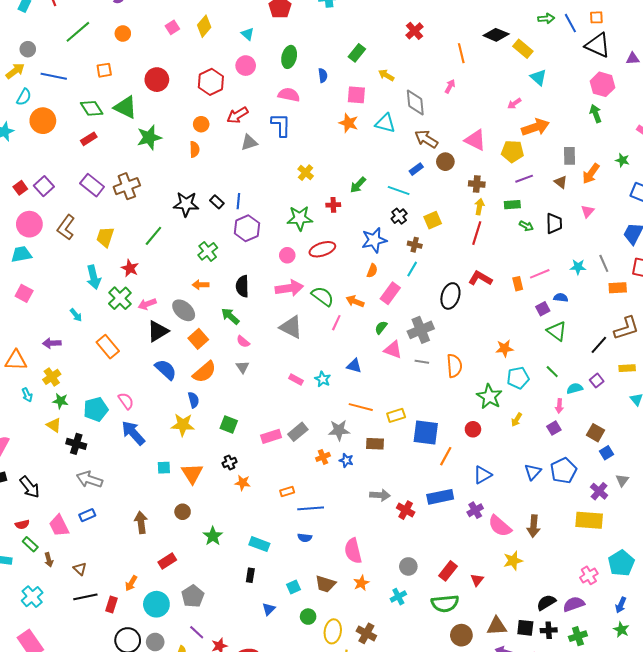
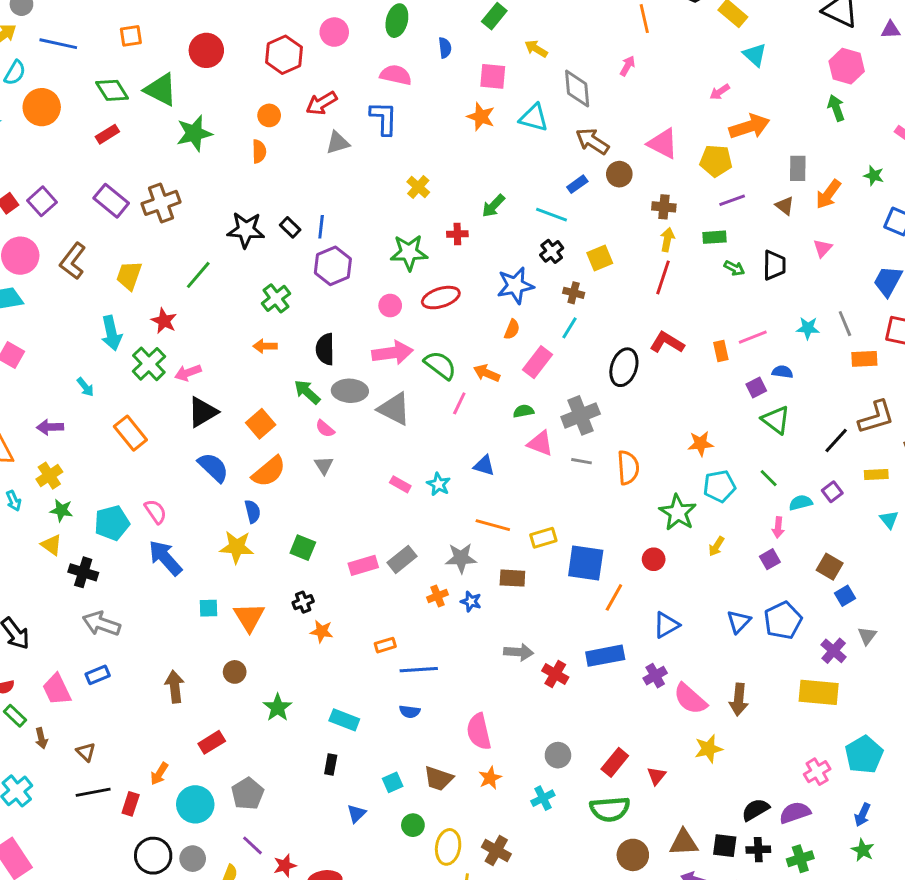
gray ellipse: (184, 310) -> (350, 391), moved, turned -40
green semicircle: (381, 327) -> (523, 411), turned 40

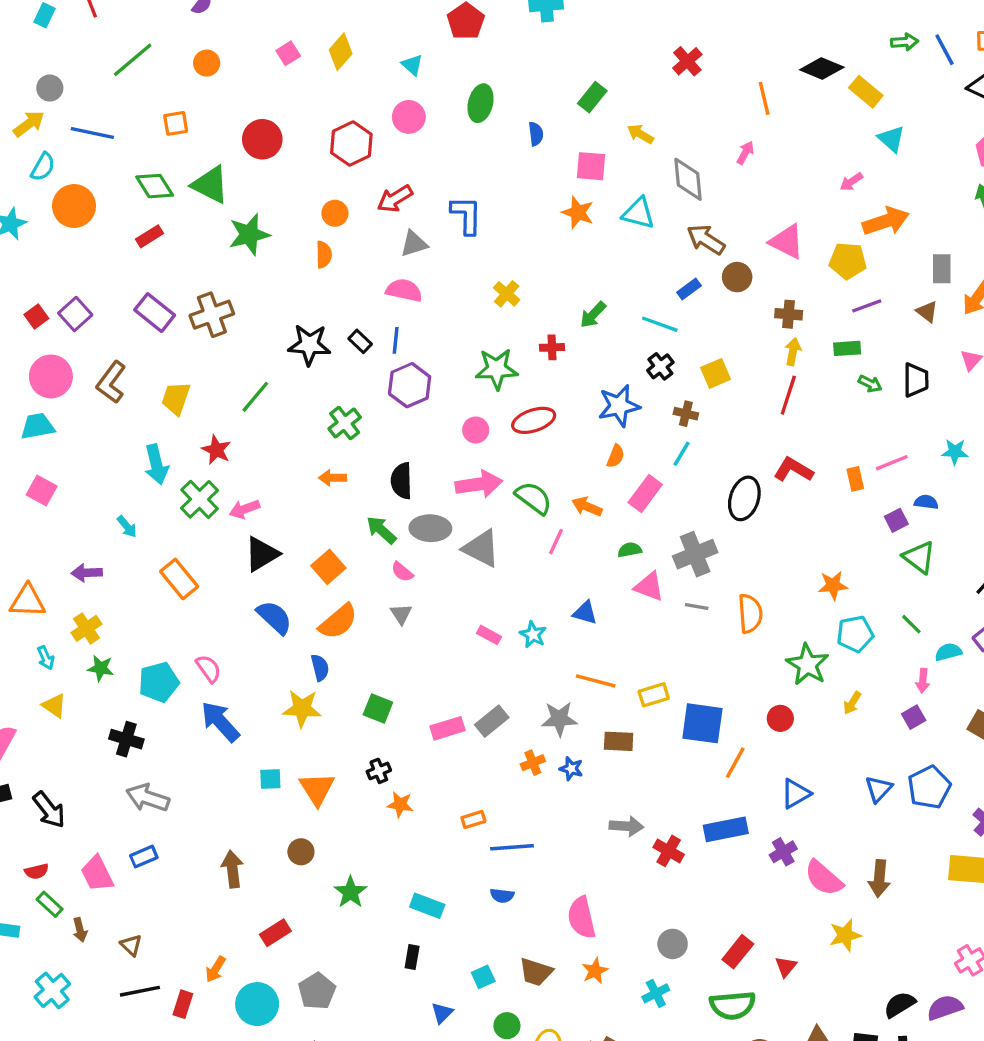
pink semicircle: (396, 75) -> (404, 290), moved
yellow triangle: (51, 545) -> (54, 706), moved

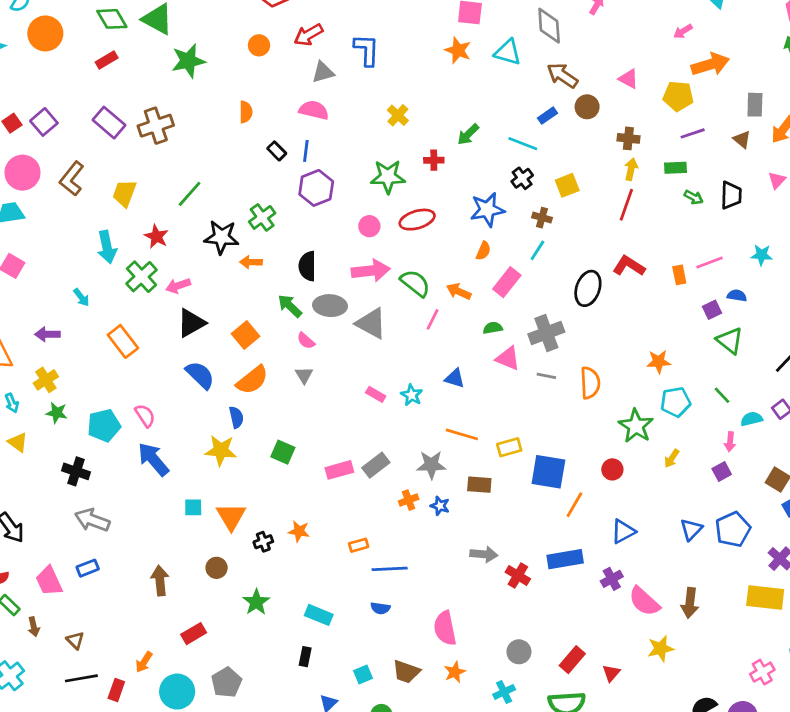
pink triangle: (787, 242) -> (629, 79), size x0.7
orange semicircle: (324, 255) -> (246, 112), moved
black star: (309, 345) -> (221, 237), moved
black cross: (379, 771) -> (263, 542), moved

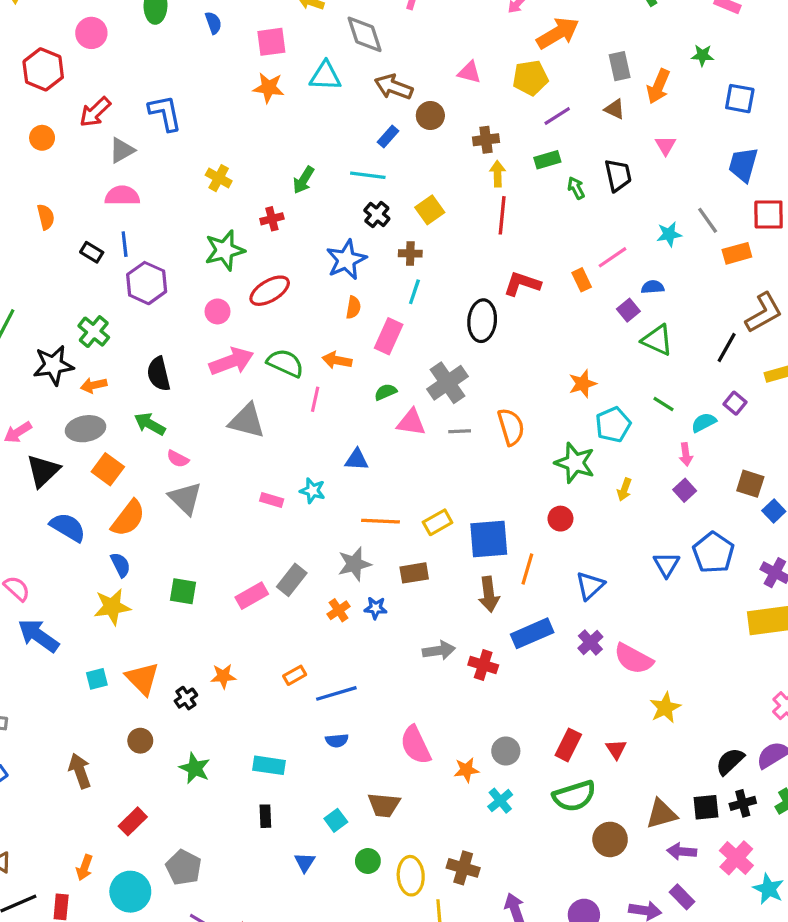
green arrow: (694, 197) -> (576, 188), turned -132
gray ellipse: (330, 306) -> (86, 429), moved
gray triangle: (304, 375) -> (185, 498), size x1.6
brown arrow: (690, 603) -> (489, 594), moved
orange star: (455, 672) -> (466, 770), moved, turned 30

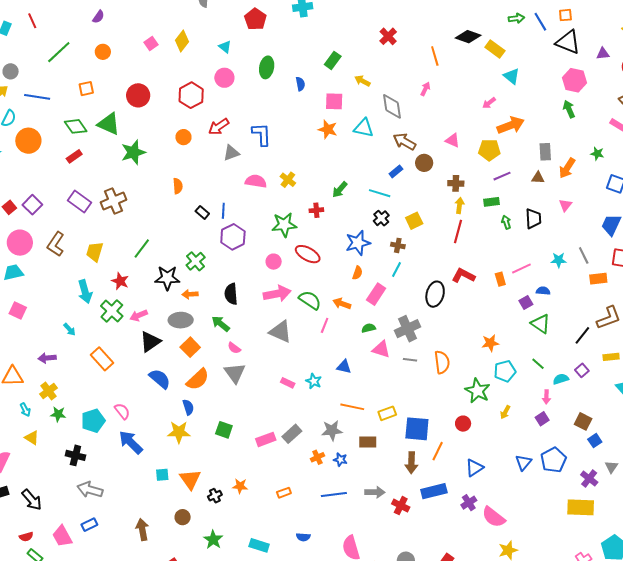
brown triangle: (615, 109) -> (538, 178), turned -32
pink semicircle: (122, 196) -> (256, 181), moved
red ellipse: (270, 291) -> (308, 254), turned 50
blue line: (336, 693) -> (334, 495), moved

